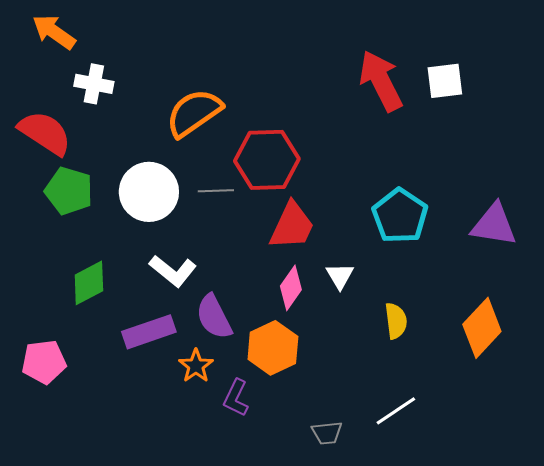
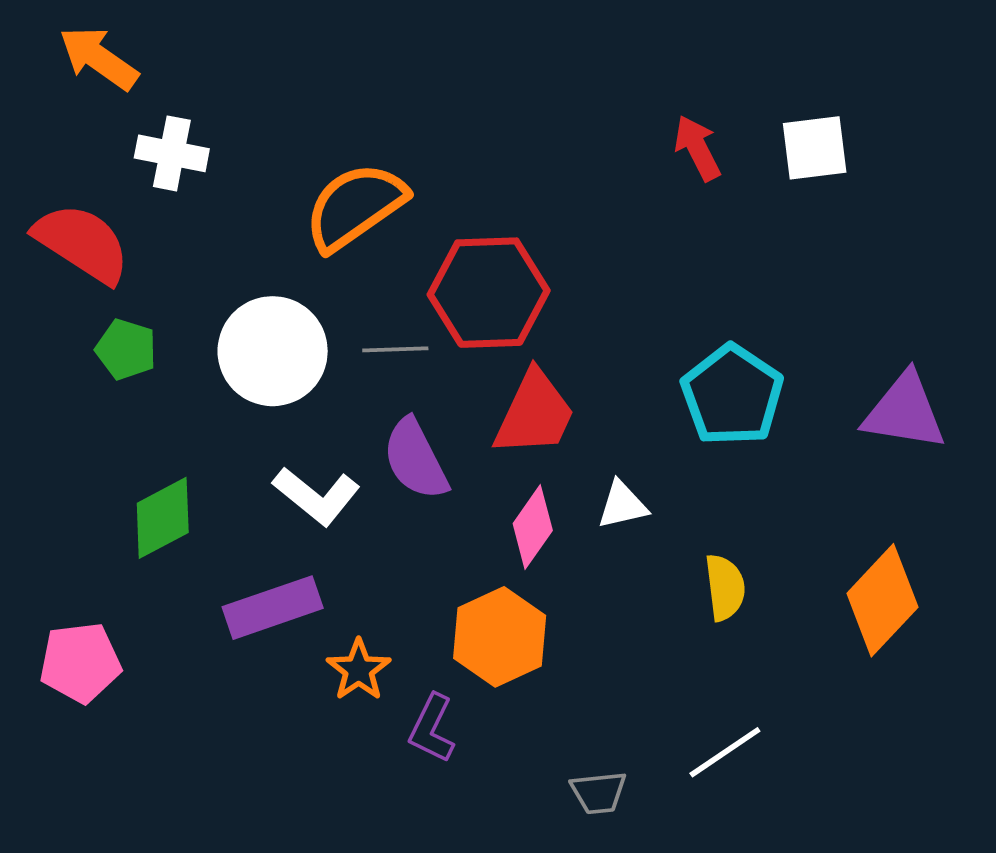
red arrow: (381, 81) -> (697, 148), size x0.6
green pentagon: (69, 191) -> (126, 349), size x0.7
white triangle: (340, 276) -> (622, 505), turned 48
purple semicircle: (214, 317) -> (415, 459), moved

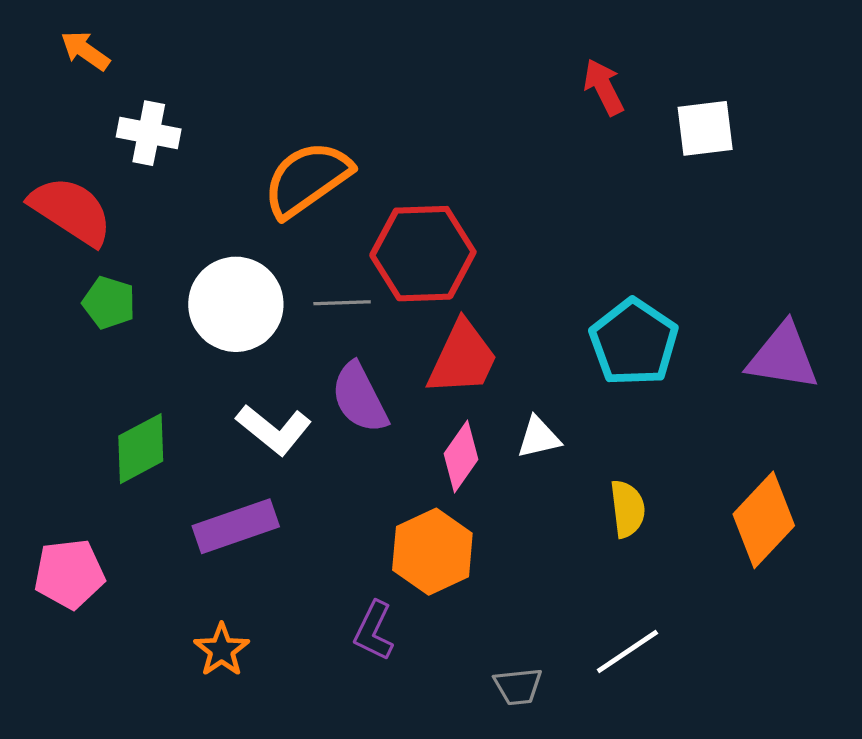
orange arrow: (99, 58) -> (85, 51), size x0.7
red arrow: (697, 148) -> (604, 87), moved
orange star: (359, 670) -> (222, 650), moved

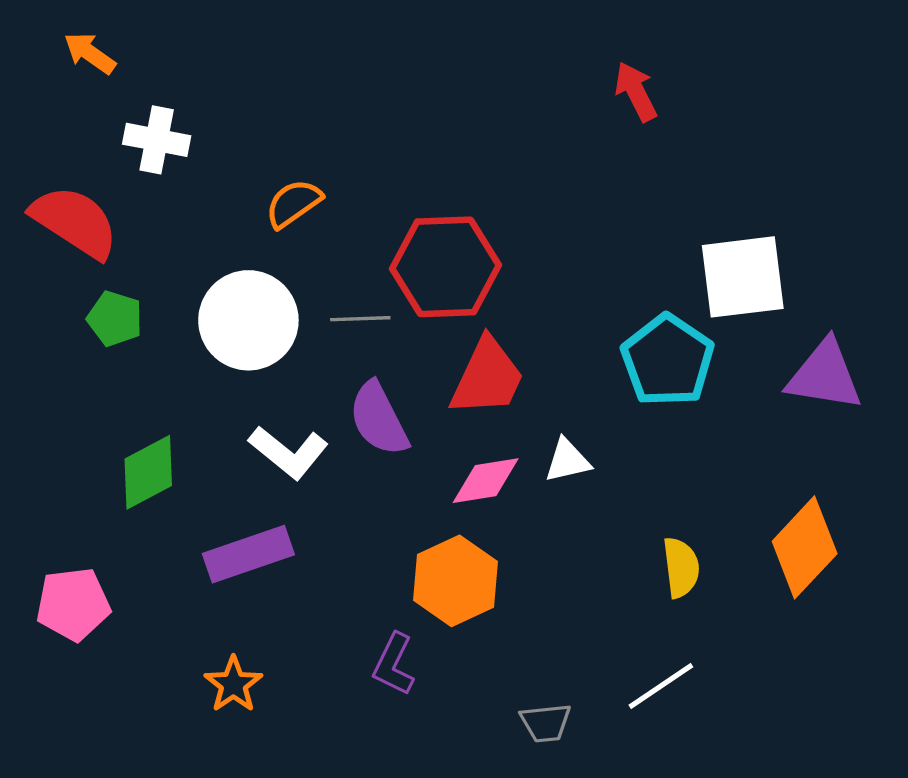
white square: (705, 128) -> (743, 277), moved, size x1.4
orange semicircle: (307, 179) -> (294, 203), moved, size x0.6
pink diamond: (461, 456) -> (486, 481), turned 46
yellow semicircle: (627, 509) -> (681, 567), moved

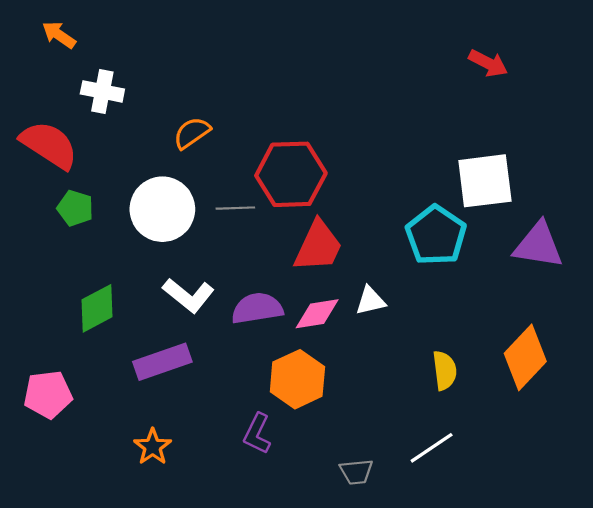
red arrow: (636, 92) -> (488, 63), moved, turned 144
purple semicircle: (379, 419) -> (257, 308), moved, turned 108

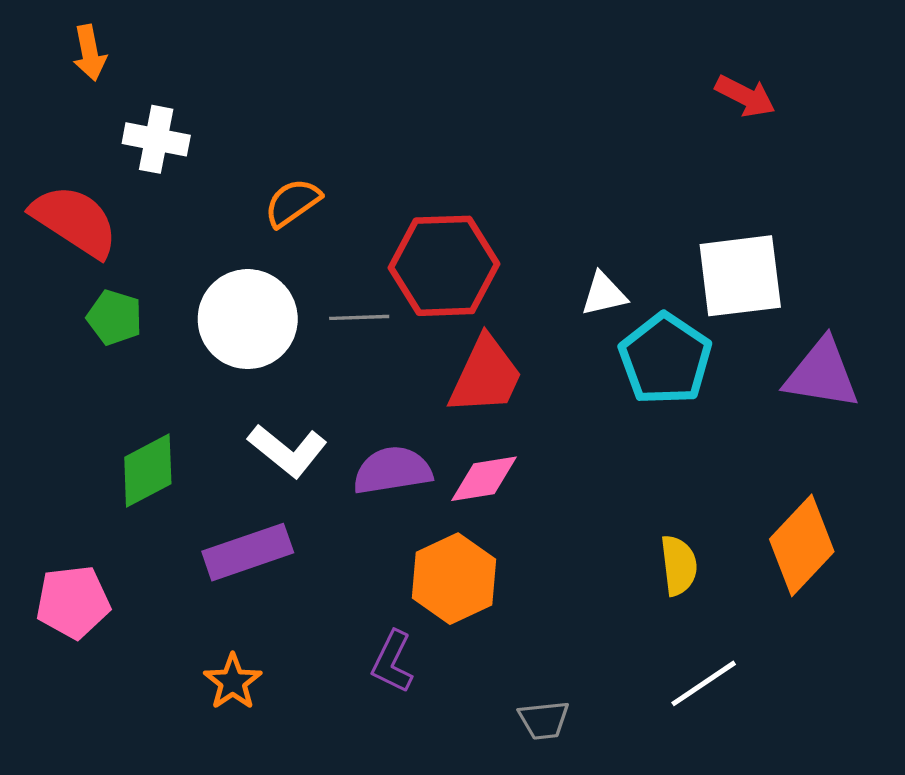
orange arrow: (59, 35) -> (90, 53), turned -136
white triangle: (371, 301) -> (604, 294), moved
white line: (432, 448) -> (704, 683), moved

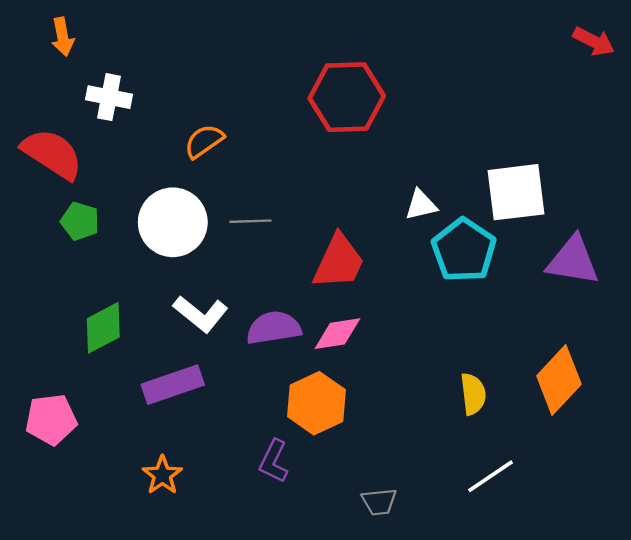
red arrow: (745, 96) -> (594, 41), moved
red hexagon: (444, 266) -> (347, 97), moved

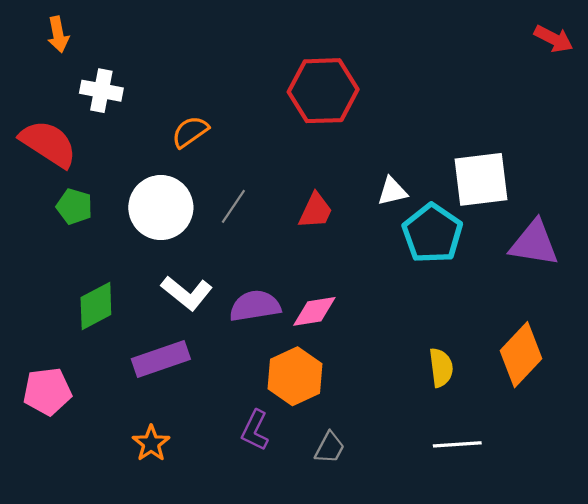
gray line: (250, 221) -> (233, 206), turned -54
red trapezoid: (339, 262) -> (316, 211), moved, size x0.7
white line: (490, 476) -> (457, 444), turned 30
gray trapezoid: (379, 502) -> (330, 448), moved, turned -56

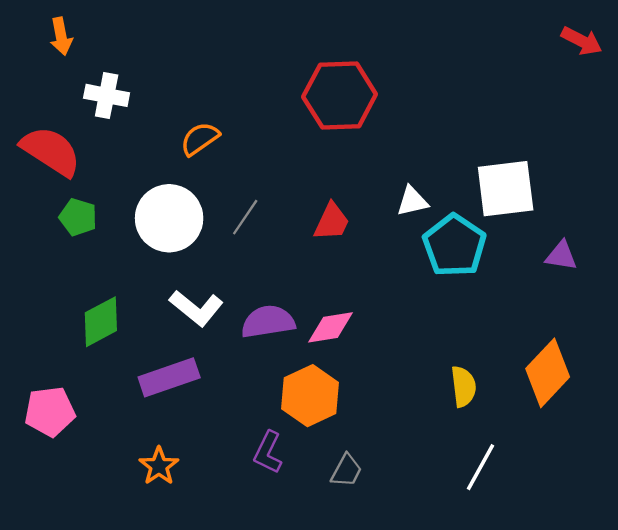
purple triangle: (534, 243) -> (561, 256), size x0.6
white line: (457, 444) -> (481, 467), turned -57

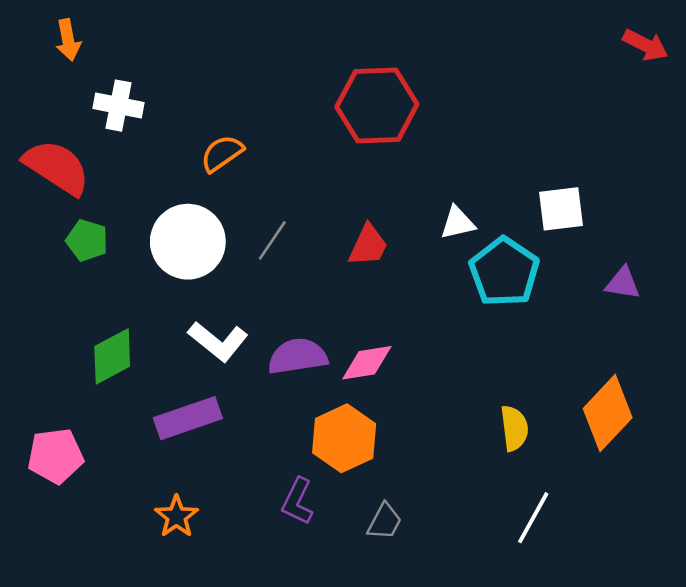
white square: (506, 189) -> (561, 209), size x0.7

